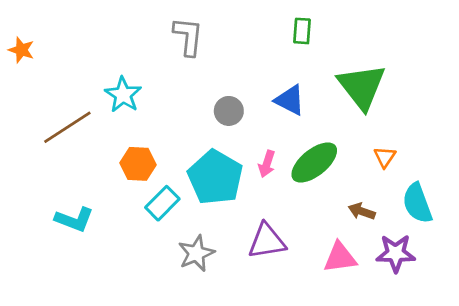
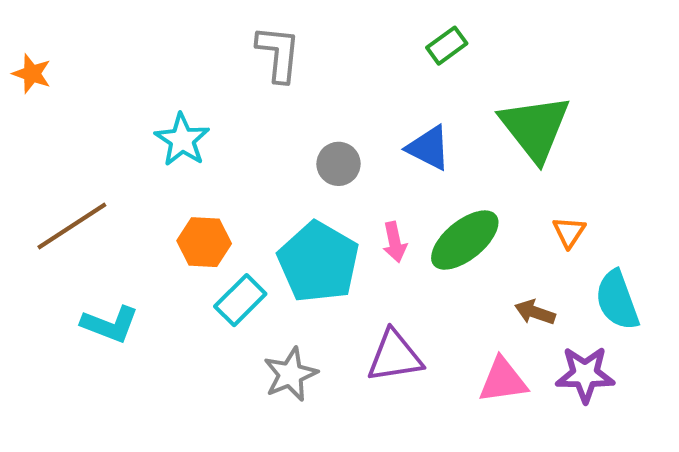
green rectangle: (302, 31) -> (447, 46), turned 50
brown line: (67, 127) -> (72, 226), moved
pink arrow: (267, 164) -> (395, 242), turned -30

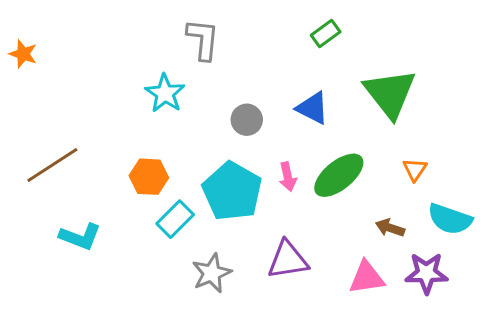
cyan star: (182, 140) -> (165, 93), moved
cyan semicircle: (617, 300) -> (450, 219), turned -51

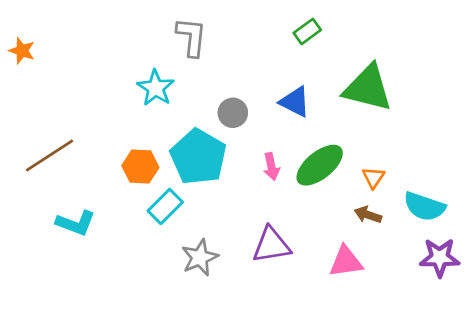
green triangle: (390, 93) -> (368, 88), turned -38
orange triangle: (415, 169) -> (373, 178), moved
cyan pentagon: (232, 191) -> (198, 157), moved
purple star: (427, 273) -> (440, 258), moved

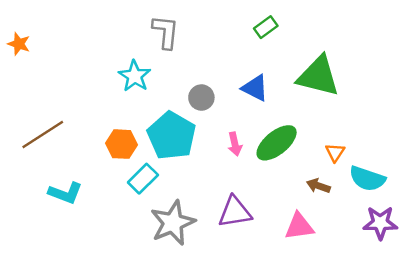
orange triangle: (373, 178) -> (335, 152), moved
gray star: (200, 258) -> (173, 223), size x1.4

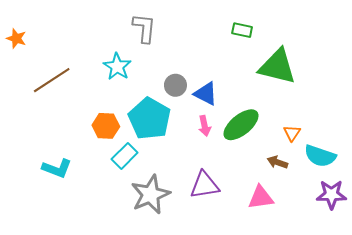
green rectangle: (266, 27) -> (242, 30), moved, turned 48
blue triangle: (255, 88) -> (206, 94), moved
brown line: (43, 134) -> (52, 80), moved

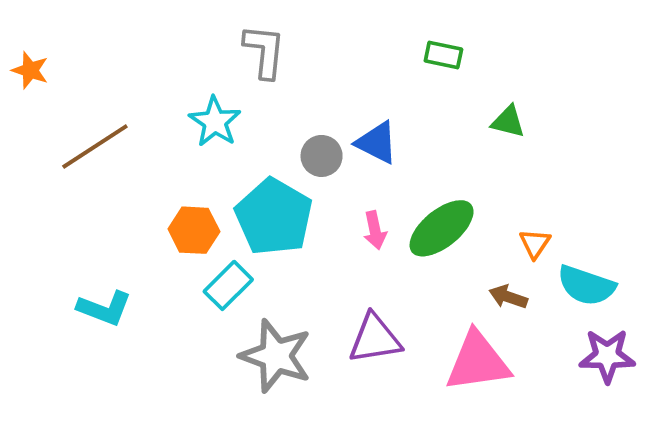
green triangle: (277, 67) -> (508, 122), size x0.5
blue triangle: (206, 94) -> (377, 143), moved
gray star: (151, 194) -> (276, 356), turned -30
pink triangle: (261, 198) -> (478, 362), size x1.4

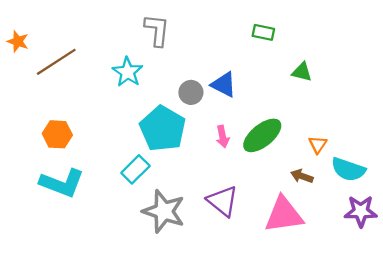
brown line: (95, 146) -> (56, 62), moved
orange hexagon: (194, 230) -> (57, 134), moved
cyan L-shape: (104, 308) -> (62, 183), size x1.4
purple triangle: (375, 339) -> (223, 201), turned 48

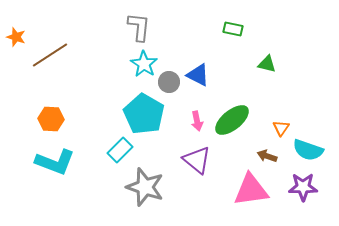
cyan star: (128, 72) -> (144, 64), moved
purple triangle: (223, 201) -> (197, 160), moved
purple star: (361, 211) -> (303, 187), moved

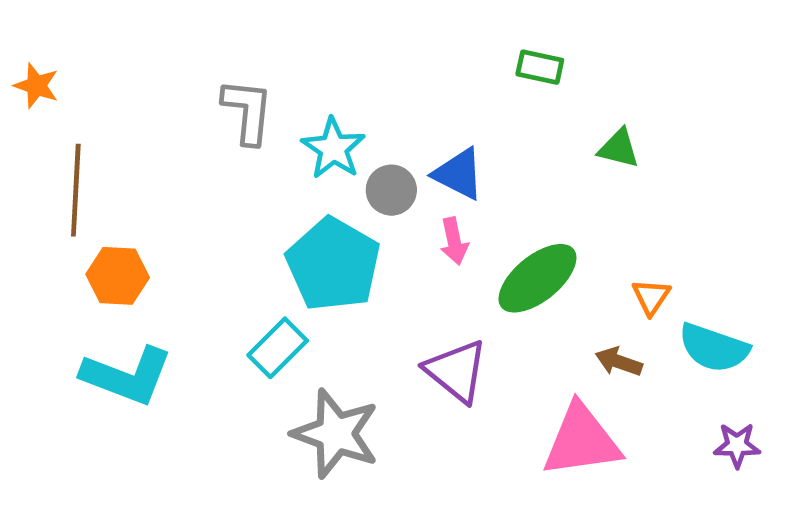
gray L-shape: (139, 27) -> (248, 111), moved
brown line: (50, 55) -> (76, 190), moved, turned -54
pink arrow: (197, 121) -> (454, 241), moved
purple star: (303, 187) -> (737, 445), moved, size x0.7

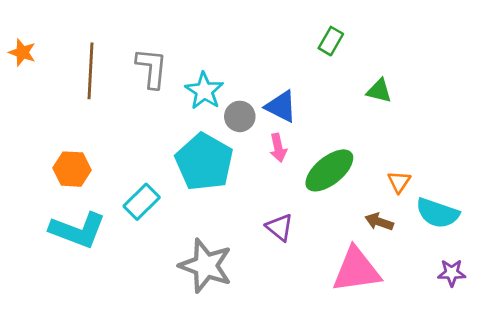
green rectangle: (540, 67) -> (331, 41), turned -72
brown line: (76, 190) -> (90, 71), moved
cyan rectangle: (278, 348) -> (142, 202), moved
purple triangle: (456, 371) -> (280, 227), size x0.7

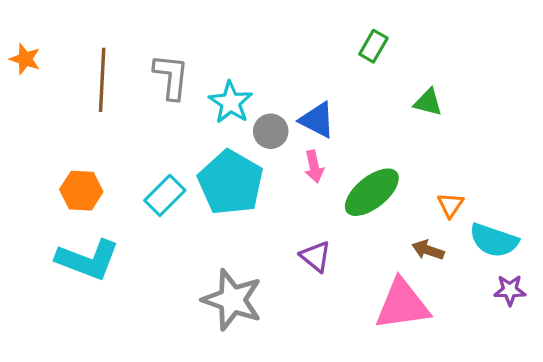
cyan rectangle: (142, 202) -> (165, 195), moved
purple star: (452, 273) -> (510, 290), moved

